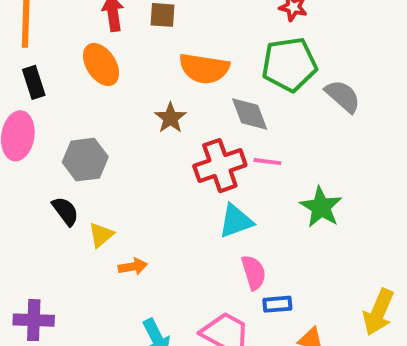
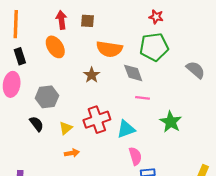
gray semicircle: (343, 96) -> (196, 70), moved
red cross: (220, 166) -> (97, 120), moved
yellow triangle: (101, 235) -> (66, 128), moved

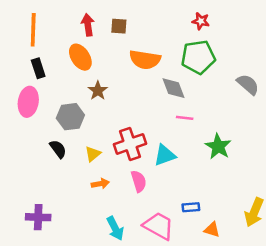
brown star: (92, 75) -> (98, 91), moved
pink semicircle: (135, 156) -> (139, 181), moved

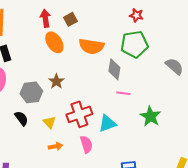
brown square: (119, 26) -> (70, 19), turned -32
orange ellipse: (80, 57) -> (54, 42), moved
gray diamond: (173, 88) -> (114, 69), turned 30
brown star: (98, 91) -> (56, 81), moved
yellow triangle: (93, 154) -> (49, 122), turned -32

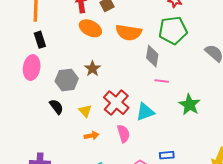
orange ellipse: (54, 42) -> (90, 28), turned -30
red cross: (79, 114) -> (116, 103), turned -30

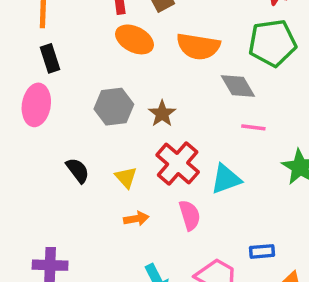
gray diamond: (152, 56) -> (238, 86), turned -40
brown star: (92, 69) -> (162, 114), moved
gray hexagon: (67, 80) -> (114, 107), moved

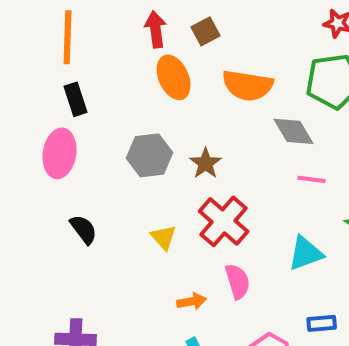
orange ellipse: (135, 39) -> (174, 77), turned 39
black semicircle: (78, 170) -> (84, 229), moved
cyan triangle: (226, 179) -> (306, 253), moved
orange arrow: (136, 219) -> (192, 301), moved

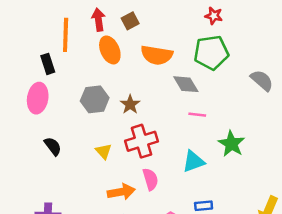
orange line: (68, 37) -> (66, 35), moved
red cross: (224, 221) -> (142, 141), turned 32
orange arrow: (192, 301) -> (121, 192), size x1.5

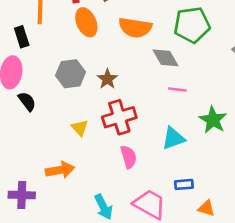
black semicircle: (53, 146) -> (27, 101), moved
orange arrow: (121, 192) -> (60, 170), moved

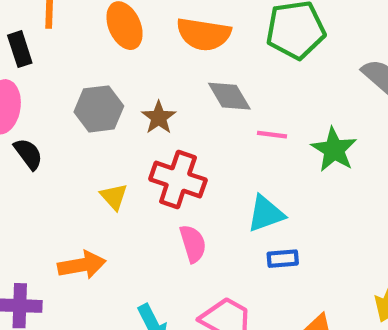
gray diamond: (165, 58) -> (229, 96), moved
red cross: (119, 117) -> (178, 179), turned 36
green star: (213, 120) -> (334, 150), moved
blue rectangle: (184, 184) -> (283, 259), moved

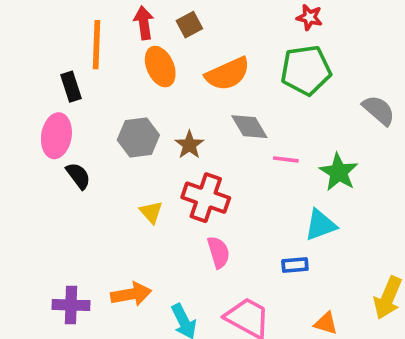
orange semicircle: (204, 34) -> (228, 74), turned -33
cyan triangle: (266, 214) -> (320, 225), moved
orange arrow: (82, 265) -> (131, 294), moved

